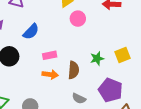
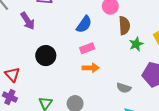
blue semicircle: (31, 32) -> (84, 24), moved
brown semicircle: (74, 70) -> (124, 26), moved

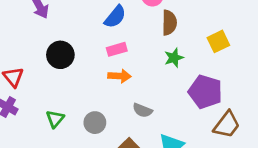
green star: (136, 44) -> (174, 58), moved
gray semicircle: (124, 88) -> (142, 110), moved

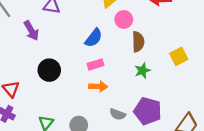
purple pentagon: (205, 92) -> (148, 111), moved

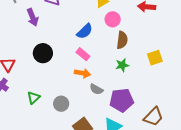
pink rectangle: (95, 65) -> (83, 54), turned 48
purple pentagon: (148, 111) -> (122, 100), turned -30
gray semicircle: (118, 114) -> (96, 89), moved

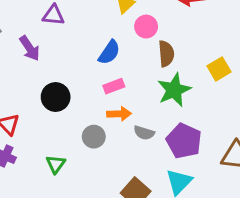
pink rectangle: (83, 54) -> (114, 86), turned -48
green star: (122, 65) -> (174, 90), size x1.6
purple pentagon: (122, 100) -> (184, 141), turned -30
gray circle: (61, 104) -> (94, 137), moved

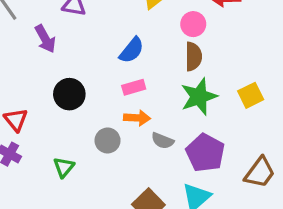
pink circle: (146, 27) -> (193, 24), moved
yellow square: (219, 69) -> (251, 95), moved

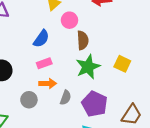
pink circle: (193, 24) -> (69, 20), moved
yellow square: (251, 95) -> (122, 64), turned -35
gray semicircle: (163, 141) -> (66, 98), turned -88

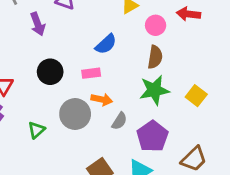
pink circle: (69, 20) -> (156, 25), moved
pink rectangle: (44, 63) -> (91, 73), moved
gray circle: (29, 100) -> (75, 114), size x1.5

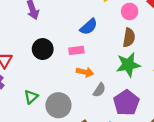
gray circle: (75, 114) -> (58, 105), moved

